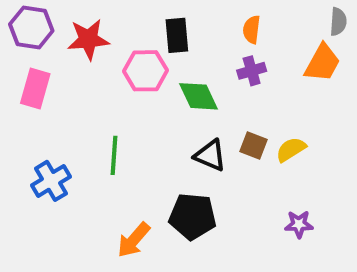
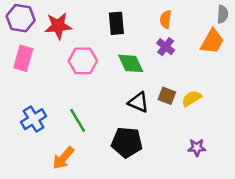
pink hexagon: (145, 71) -> (83, 61), moved
purple cross: (252, 71) -> (166, 47), turned -36
green line: (114, 155) -> (78, 120), moved, turned -35
orange arrow: (134, 240) -> (63, 158), moved

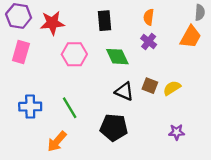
blue cross: (34, 119) -> (30, 107), turned 30

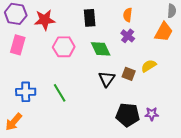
yellow semicircle: (172, 88) -> (149, 66), moved
black triangle: (124, 91) -> (107, 79), turned 42
black pentagon: (114, 127) -> (128, 115), moved
orange arrow: (57, 141) -> (14, 122), moved

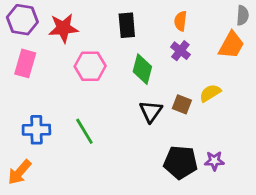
green diamond: (101, 49) -> (142, 69), turned 40

